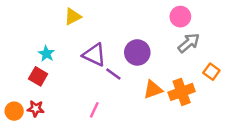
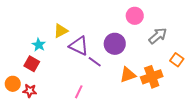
yellow triangle: (73, 17) -> (61, 31), moved
pink circle: (180, 17) -> (135, 16), moved
orange circle: (14, 111) -> (13, 84), moved

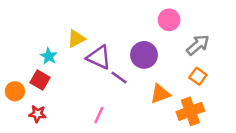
orange square: (177, 60) -> (198, 76), moved
orange cross: (152, 77) -> (190, 111), moved
orange circle: (13, 84) -> (15, 91), moved

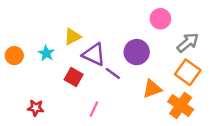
orange square: (198, 76) -> (188, 72), size x1.5
red square: (40, 80) -> (74, 77), moved
orange circle: (15, 91) -> (14, 56), moved
orange cross: (190, 111) -> (181, 106), turned -35

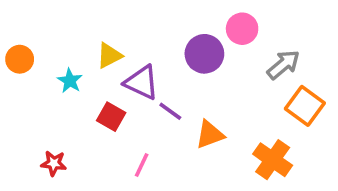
purple circle: (137, 52) -> (204, 54), moved
orange circle: (14, 56) -> (20, 59), moved
orange square: (188, 72) -> (305, 106), moved
orange triangle: (152, 89) -> (210, 135), moved

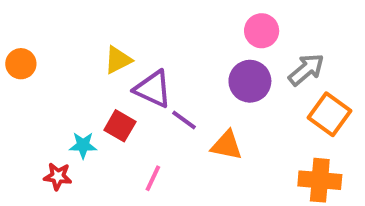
purple circle: (204, 54) -> (250, 81), moved
cyan star: (70, 81) -> (83, 145), moved, turned -30
orange triangle: (210, 135) -> (227, 145), turned 32
orange cross: (273, 160) -> (320, 180), moved, turned -30

